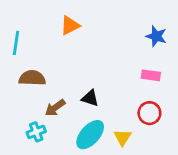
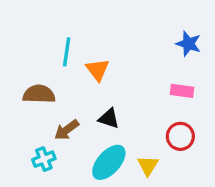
orange triangle: (70, 25) -> (97, 70), moved, turned -40
cyan line: (16, 43) -> (67, 52), moved

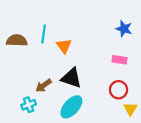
brown semicircle: (39, 94) -> (17, 40), moved
black triangle: (109, 118) -> (71, 78), size x1.5
yellow triangle: (148, 166) -> (130, 109), moved

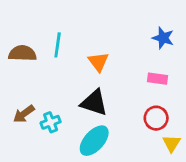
orange triangle: (64, 46) -> (98, 62), moved
brown arrow: (44, 85) -> (24, 114), moved
cyan cross: (29, 105) -> (51, 122), moved

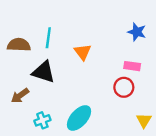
black triangle: (94, 103) -> (44, 72), moved
red circle: (156, 118) -> (124, 87), moved
cyan cross: (51, 122) -> (42, 120), moved

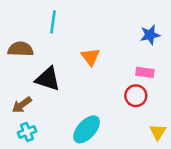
blue star: (137, 32) -> (150, 35), turned -30
cyan line: (48, 38) -> (53, 22), moved
cyan cross: (42, 120) -> (27, 132), moved

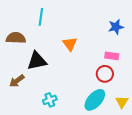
black triangle: (48, 79) -> (37, 61), turned -30
cyan ellipse: (87, 129) -> (95, 100), moved
cyan cross: (27, 132) -> (50, 100), moved

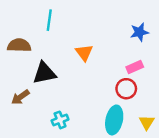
pink rectangle: (112, 56) -> (135, 67), turned -32
cyan ellipse: (95, 100) -> (114, 120), turned -30

